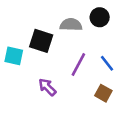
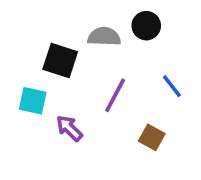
cyan square: (14, 56) -> (33, 101), moved
blue line: (107, 63) -> (172, 86), moved

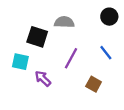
black circle: (146, 26) -> (109, 17), moved

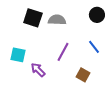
black square: (37, 37) -> (33, 18), moved

